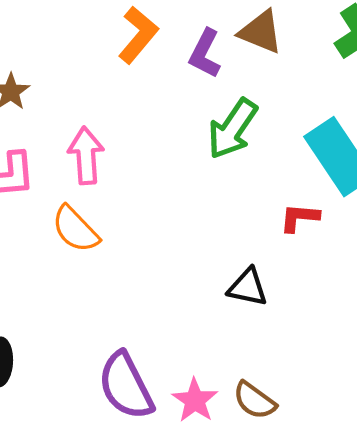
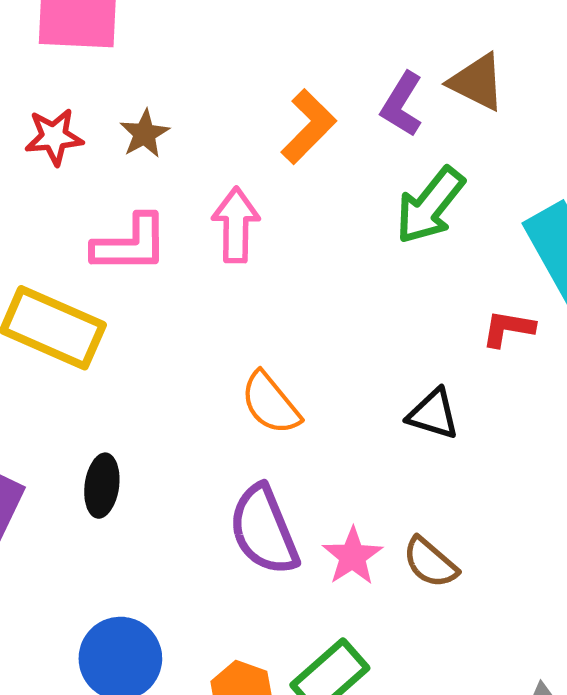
orange L-shape: (138, 35) -> (309, 127), moved
orange semicircle: (75, 229) -> (270, 403), moved

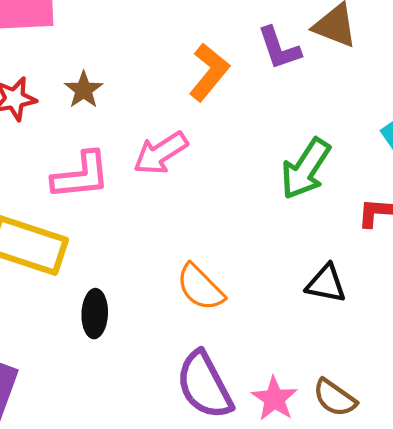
purple L-shape: (402, 104) -> (279, 48), turned -45
green arrow: (430, 206) -> (306, 169), moved
pink arrow: (236, 225) -> (161, 153), turned -118
black ellipse: (102, 486) -> (95, 314), moved

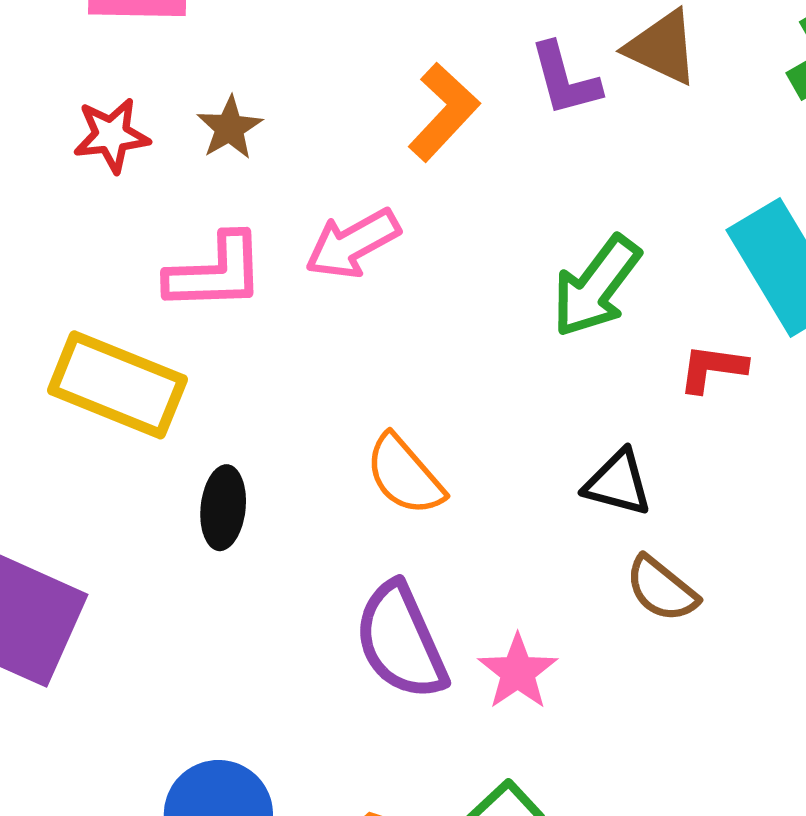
brown semicircle: (335, 398) -> (661, 589), moved

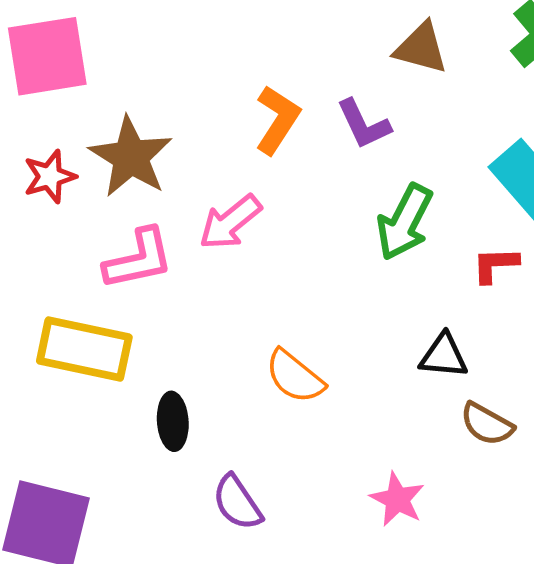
purple L-shape: (565, 79) -> (364, 124), moved
brown star: (230, 128) -> (131, 157), size x1.8
purple semicircle: (401, 641) -> (237, 503), moved, size x0.7

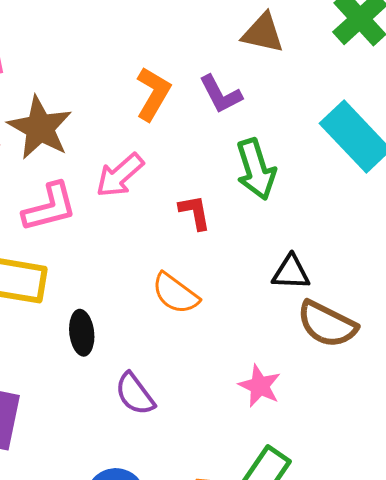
green arrow: (405, 222) -> (256, 169), turned -42
red L-shape: (495, 265) -> (195, 212), moved, turned 84
brown semicircle: (487, 424) -> (327, 324), size x1.4

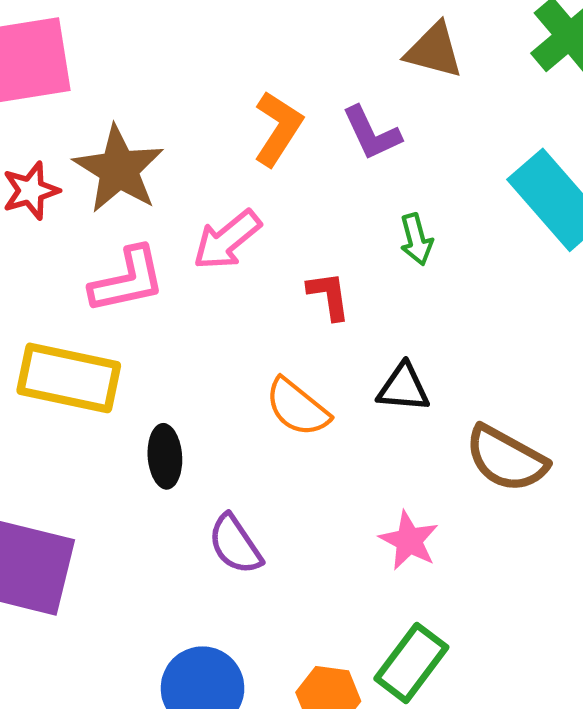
green arrow: (256, 169) -> (416, 239), size x0.6
black triangle: (291, 272) -> (403, 388), moved

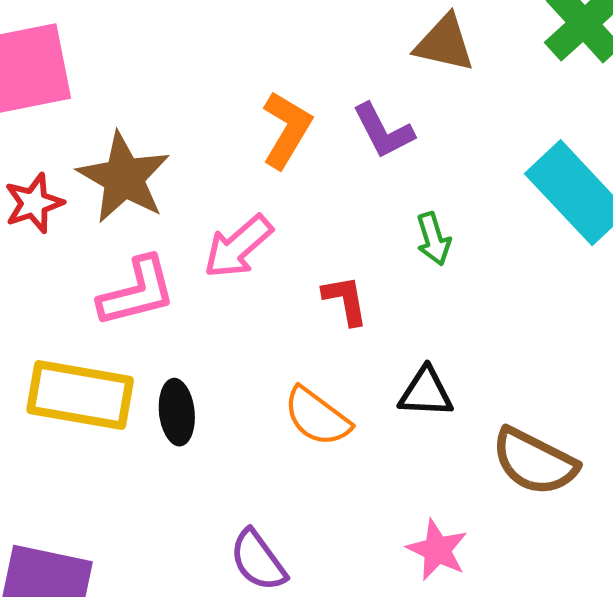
black ellipse: (165, 456) -> (177, 412), moved

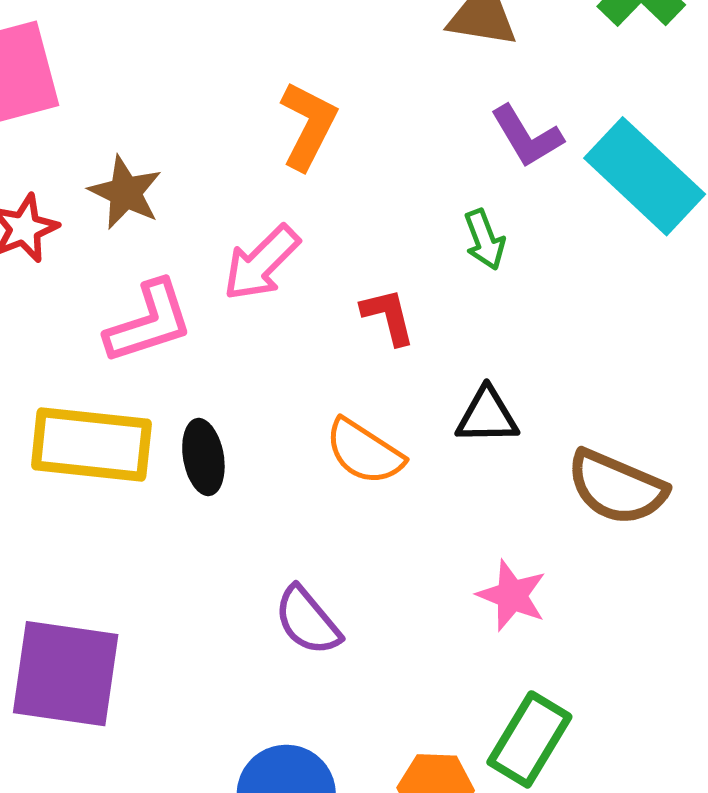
purple L-shape: (383, 131) -> (527, 136), moved
brown star: (124, 178) -> (125, 192), size x0.7

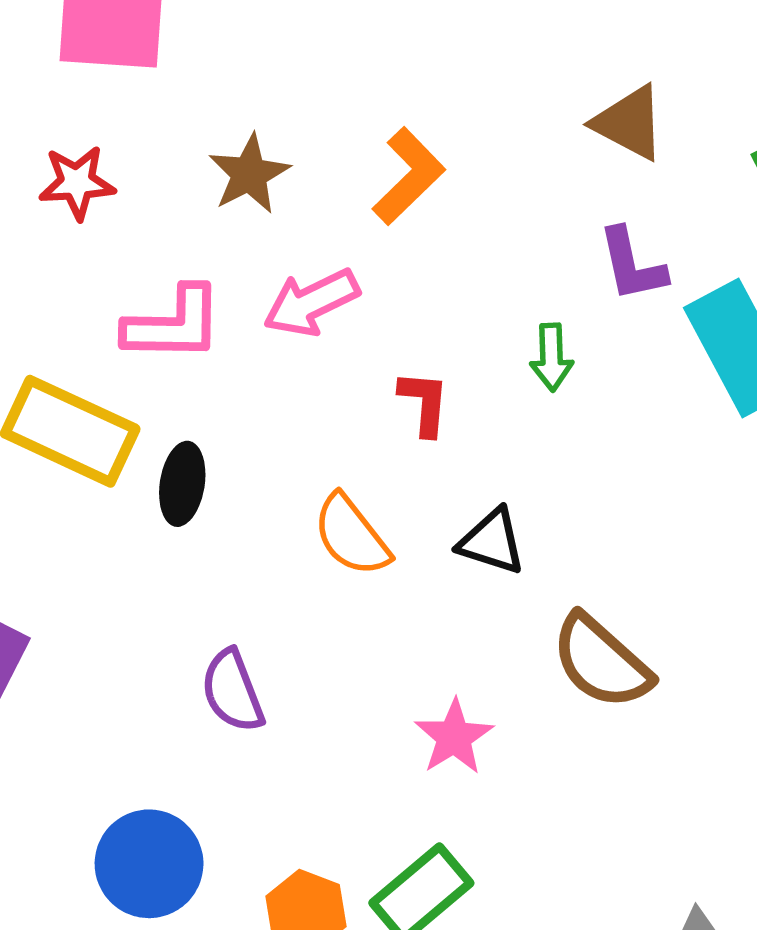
brown star: (125, 192) -> (249, 174), moved

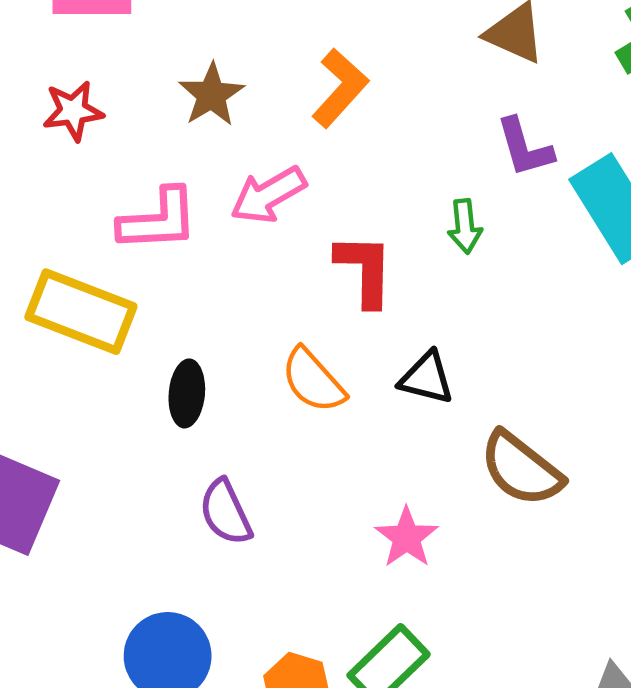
red L-shape: (424, 403) -> (365, 270), size x1.4
black ellipse: (182, 484) -> (187, 393), moved

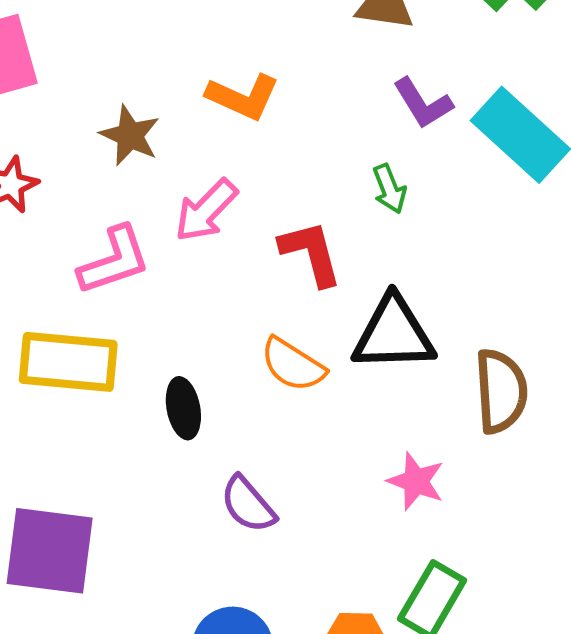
orange L-shape: (340, 88) -> (243, 97), turned 88
black triangle: (427, 378) -> (393, 334), size x1.6
brown semicircle: (521, 469) -> (501, 391), turned -116

